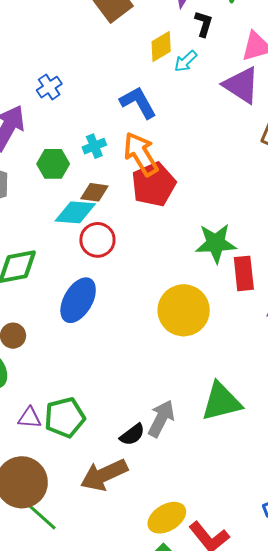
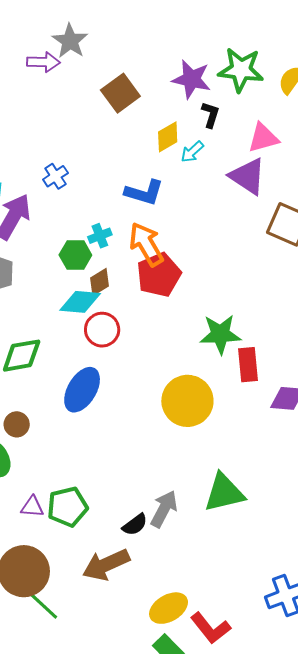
blue L-shape: (138, 102) -> (144, 193), turned 135
green hexagon: (53, 164) -> (75, 255), moved
brown diamond: (94, 192) -> (100, 282), turned -40

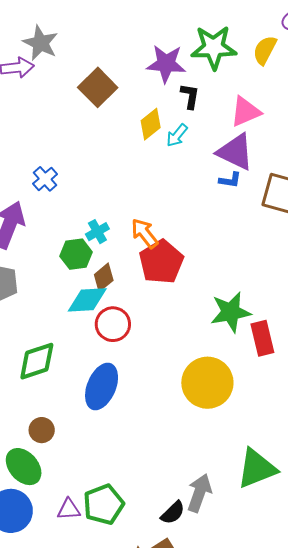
blue L-shape: (144, 193) -> (230, 180), moved, size x0.6
orange arrow: (146, 244) -> (145, 233), size x0.7

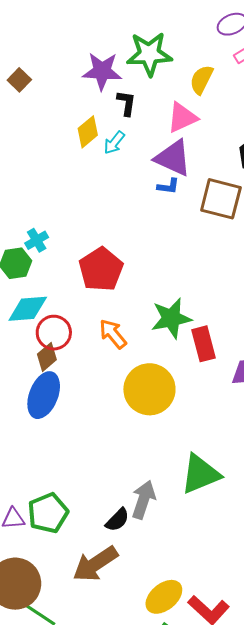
yellow semicircle: (265, 50) -> (201, 80), moved
brown square: (98, 87) -> (19, 80), moved, size x0.6
orange arrow: (145, 233) -> (113, 334), moved
brown diamond: (104, 277) -> (47, 357), moved

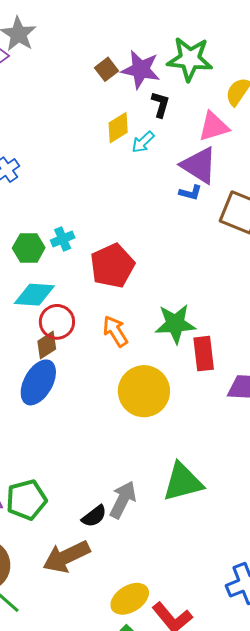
brown square: (19, 80) -> (107, 69), moved
cyan cross: (37, 240) -> (63, 239), moved

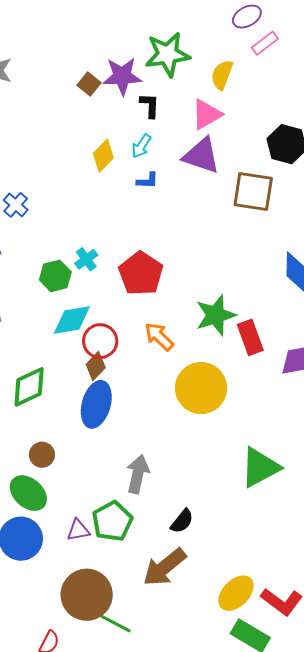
yellow diamond: (118, 128) -> (103, 156), moved
blue L-shape: (190, 193) -> (147, 181), moved
gray arrow: (123, 500) -> (138, 474), moved

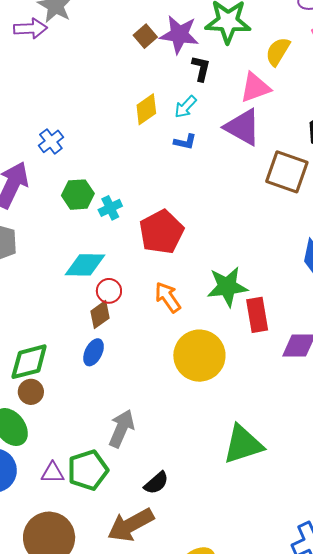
green hexagon: (55, 276) -> (78, 195), moved
red circle: (100, 341) -> (109, 291), size x0.7
green diamond: (29, 387) -> (29, 362), moved
blue ellipse: (96, 404) -> (94, 352), size x0.6

